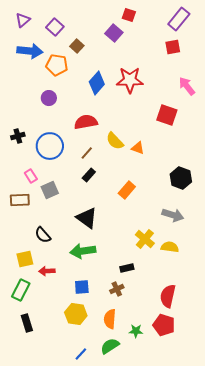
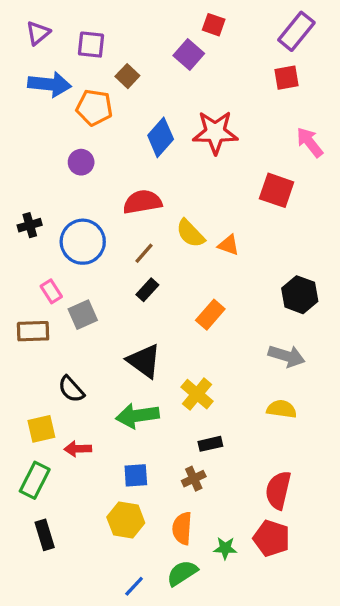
purple square: (55, 27) -> (91, 45), turned -36
yellow cross: (145, 239) -> (197, 394), moved

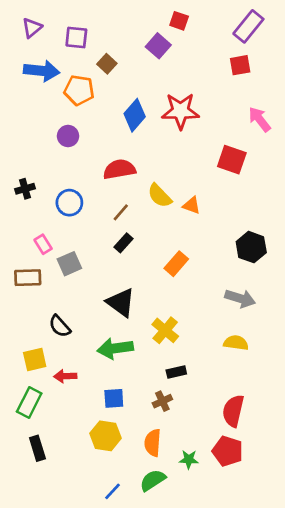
blue circle: (83, 242) -> (69, 203), size x0.7

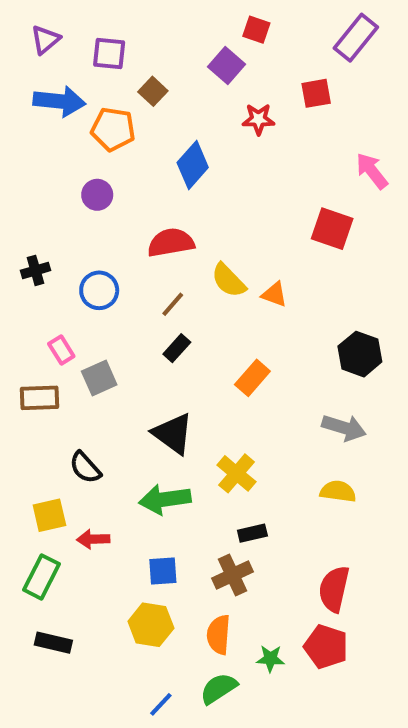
red square: (240, 65) -> (316, 93), moved
red star: (180, 111) -> (258, 119), moved, size x0.6
brown cross: (162, 401) -> (233, 575), size x1.4
black rectangle: (37, 448) -> (53, 643), turned -60

